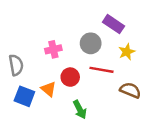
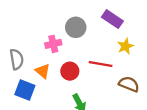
gray circle: (91, 43) -> (76, 27), moved
orange triangle: (49, 89) -> (43, 71), moved

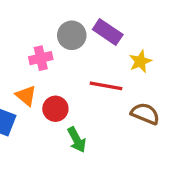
purple rectangle: (112, 19) -> (108, 32), moved
red circle: (70, 71) -> (55, 109), moved

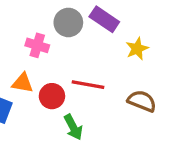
pink cross: (41, 58) -> (37, 45), turned 30
red line: (106, 86) -> (88, 85), moved
orange triangle: (26, 96) -> (23, 83), turned -30

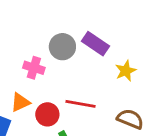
orange triangle: (23, 83) -> (20, 102), turned -35

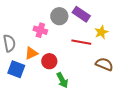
red line: (81, 104) -> (81, 42), moved

